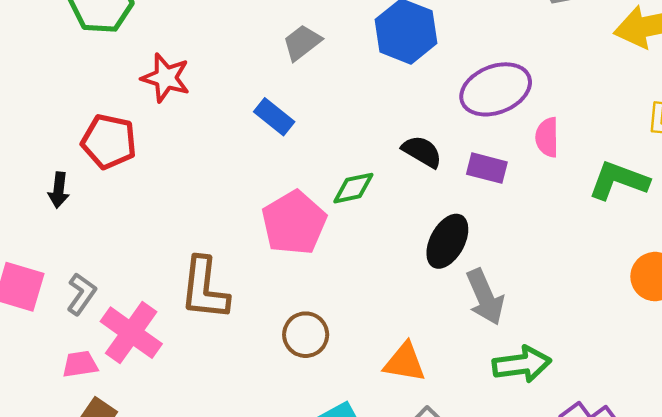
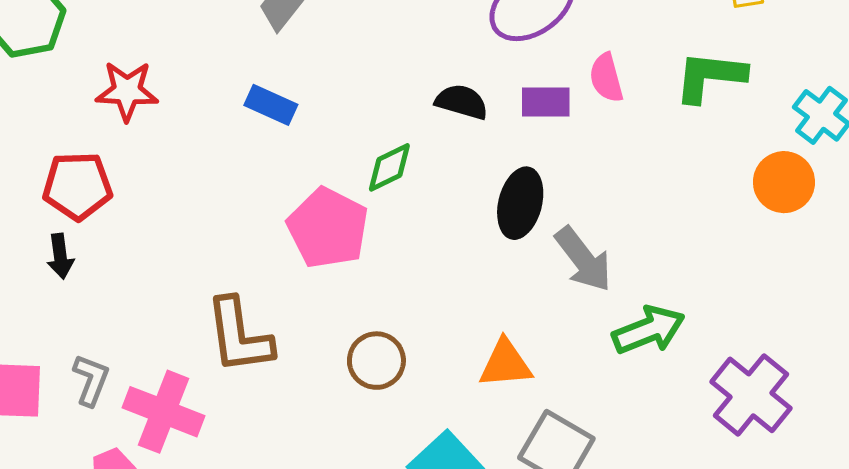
pink semicircle: (547, 137) -> (606, 78), moved
black arrow: (59, 190) -> (60, 256), moved

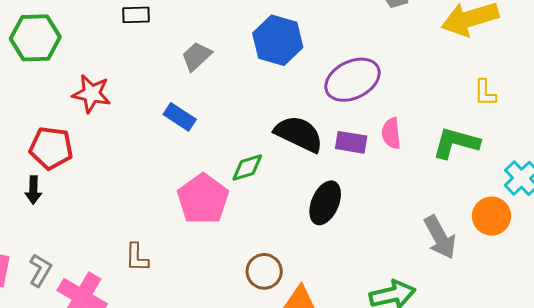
black semicircle: (462, 102) -> (299, 134), size x1.5
gray arrow: (583, 259) -> (440, 237), moved
brown L-shape: (239, 336) -> (137, 257), size x0.6
brown circle: (376, 361) -> (264, 271), moved

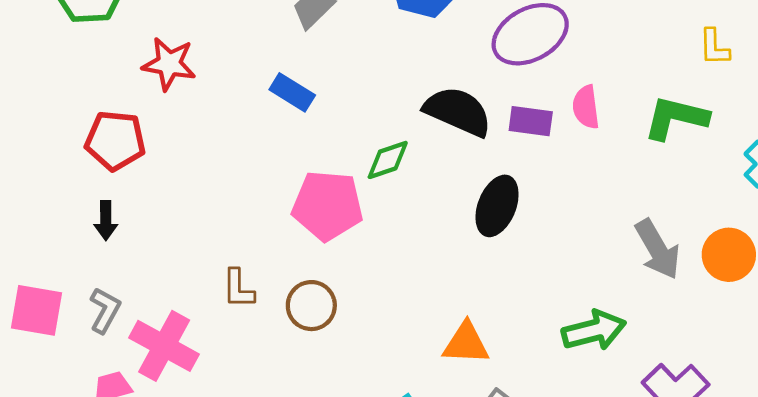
black arrow: (33, 190) -> (106, 220), moved
pink pentagon: (203, 199) -> (328, 205), turned -30
orange circle: (492, 216) -> (729, 255), moved
brown circle: (264, 271) -> (311, 306), moved

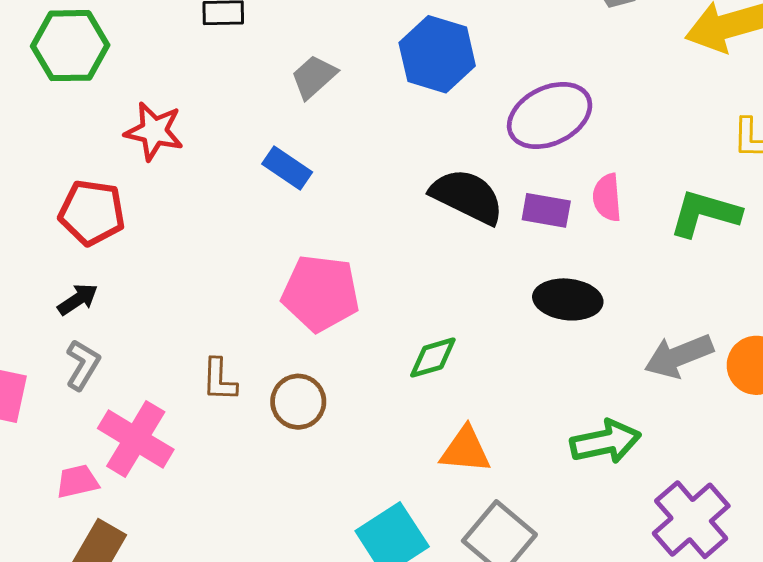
green diamond: (388, 160) -> (433, 358), moved
black ellipse: (497, 206) -> (568, 299), moved, turned 72
black arrow: (106, 220) -> (78, 299), turned -126
gray arrow: (658, 249) -> (679, 356), turned 96
gray L-shape: (105, 310) -> (83, 365), moved

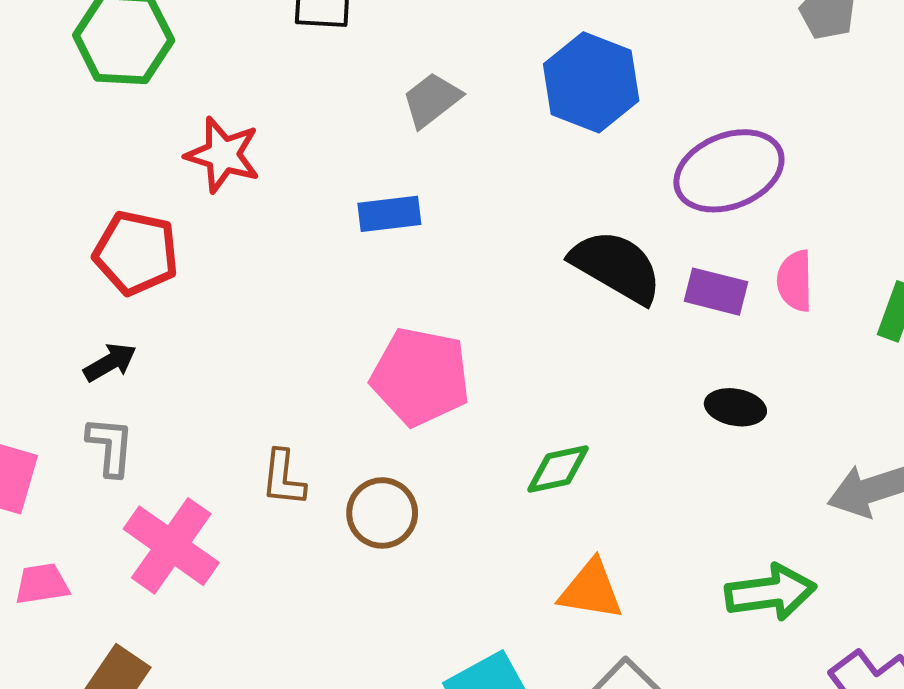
blue rectangle: (287, 168) -> (389, 214), turned -45
black ellipse: (568, 299) -> (735, 407), size x0.7
gray L-shape: (83, 365) -> (110, 446), turned -30
pink trapezoid: (77, 481) -> (42, 584), moved

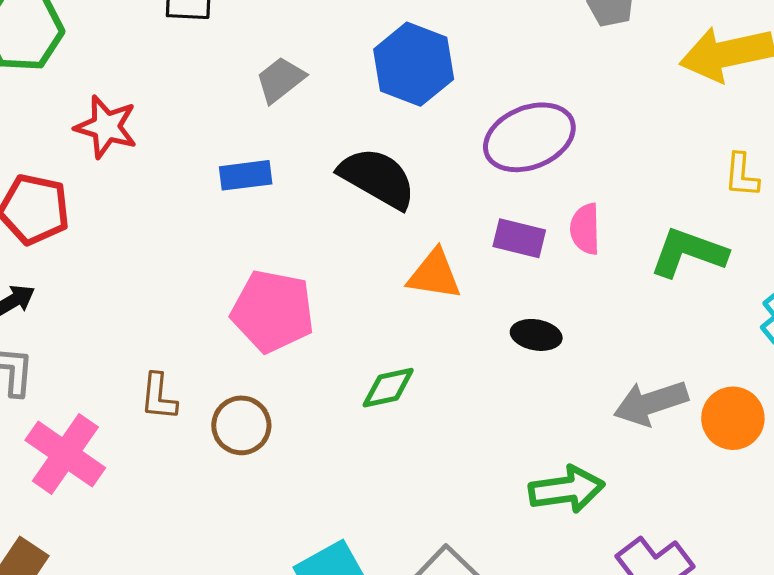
black semicircle: (616, 267) -> (377, 178), moved
orange triangle: (591, 590) -> (434, 275), moved

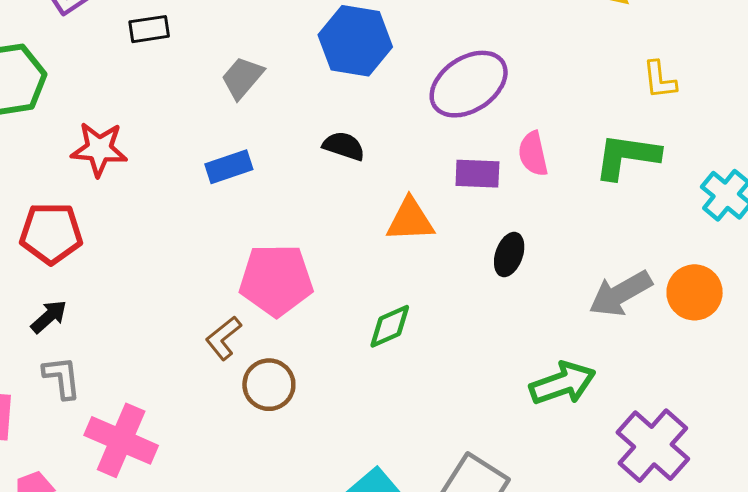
black semicircle: (377, 178) -> (344, 146), size x0.6
black ellipse: (536, 335) -> (509, 254), turned -69
brown L-shape: (159, 397) -> (223, 338), moved, turned 57

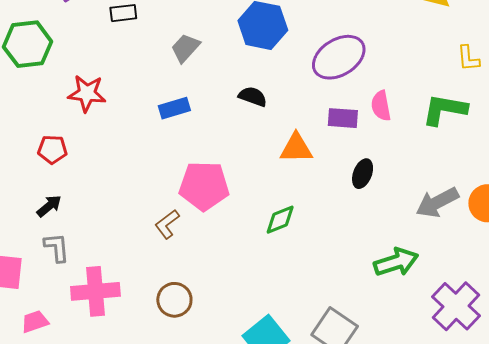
red pentagon: (51, 233) -> (52, 149), size x0.7
brown circle: (269, 385) -> (174, 300), moved
pink cross: (121, 440) -> (95, 291), turned -30

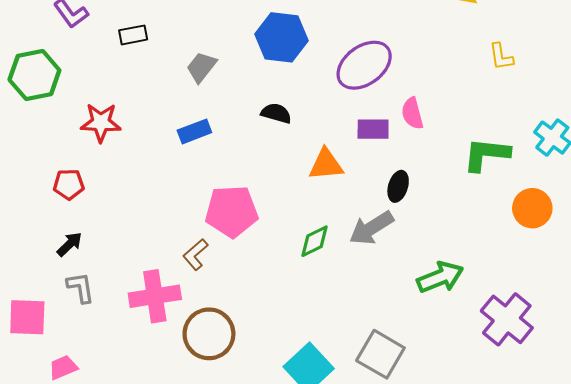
green L-shape: (444, 110) -> (486, 154), moved
gray arrow: (437, 202) -> (371, 228), moved
pink cross: (95, 291) -> (155, 296), moved
brown circle: (174, 300) -> (209, 334), size x1.4

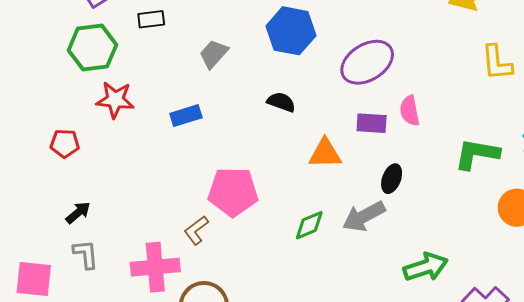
yellow L-shape: (501, 57) -> (497, 63), size x1.4
green hexagon: (34, 75) -> (92, 48), moved
blue rectangle: (194, 131) -> (186, 116), moved
red pentagon: (69, 184) -> (65, 143), moved

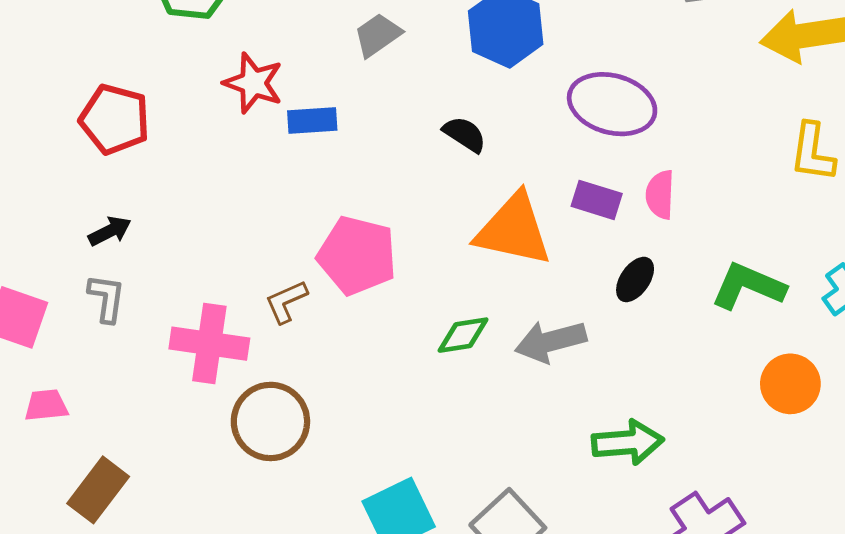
purple ellipse: (367, 62) -> (612, 104), turned 34
red star: (115, 100) -> (253, 83), moved
red pentagon: (65, 143) -> (115, 119), size x1.5
orange triangle: (325, 153) -> (514, 230), size x1.5
black ellipse: (392, 179) -> (635, 279), moved

